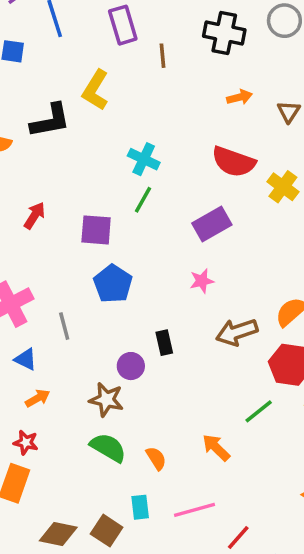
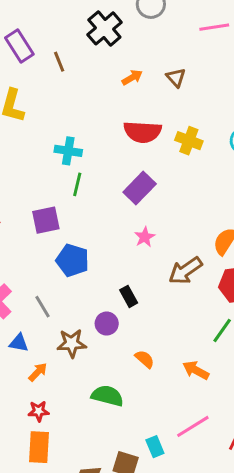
black cross: (224, 33) -> (104, 28), turned -36
brown star: (106, 400) -> (72, 343), moved
orange semicircle: (156, 458) -> (145, 359), moved
cyan rectangle: (140, 507) -> (155, 447), moved

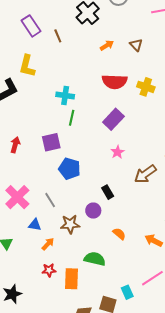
orange rectangle: (39, 447) -> (72, 279), moved

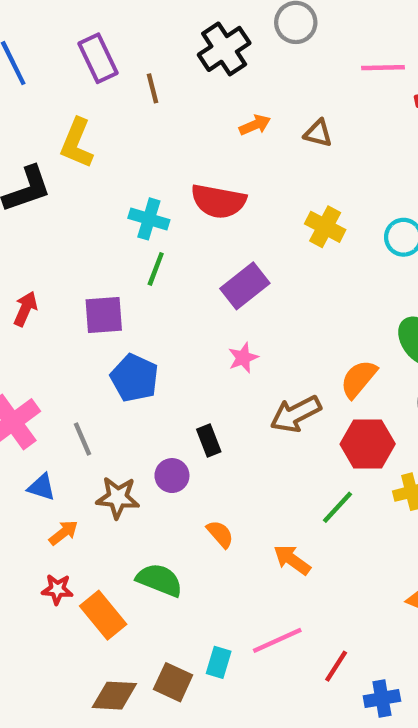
brown triangle: (136, 45) -> (318, 133), turned -40
red semicircle: (115, 82) -> (218, 201), moved
orange rectangle: (72, 279) -> (103, 615), turned -50
cyan rectangle: (127, 292) -> (219, 662), turned 32

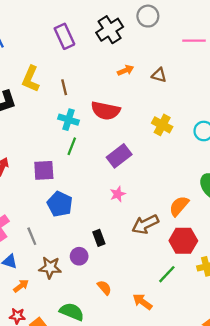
purple rectangle: (98, 58) -> (64, 36), moved
brown line: (153, 88) -> (64, 87), moved

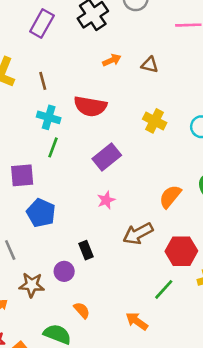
purple rectangle: (64, 36) -> (42, 23), turned 55
orange semicircle: (179, 206) -> (170, 197), moved
orange semicircle: (104, 288) -> (82, 310), moved

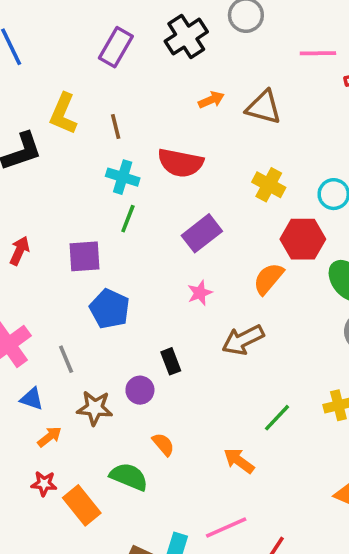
brown triangle: (150, 65) -> (264, 107), size x1.5
orange semicircle: (170, 197) -> (268, 279), moved
red hexagon: (181, 251) -> (303, 239), moved

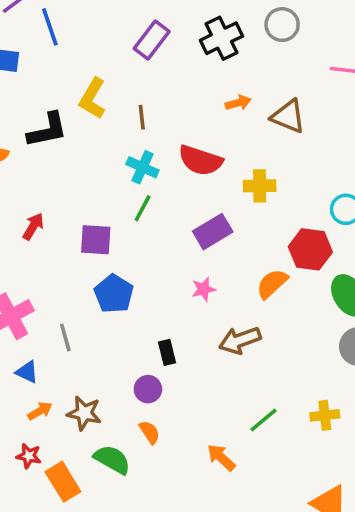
yellow cross: (269, 185) -> (260, 186), moved, turned -36
purple circle: (140, 390) -> (148, 389), moved
brown star: (95, 408) -> (84, 413), moved

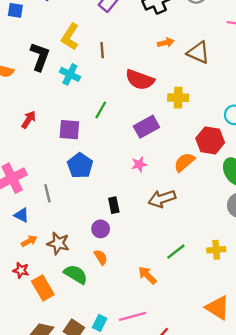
black L-shape: (47, 130) -> (40, 57), turned -60
cyan cross: (142, 167) -> (70, 74), moved

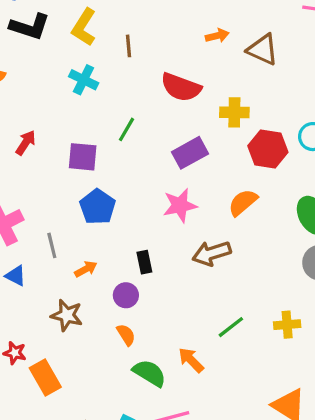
black L-shape: (40, 57) -> (30, 27), moved, turned 88
red hexagon: (210, 140) -> (268, 149), moved
pink star: (139, 164) -> (180, 205), size x1.5
orange arrow: (29, 241) -> (86, 269), moved
green semicircle: (76, 274) -> (149, 373), moved

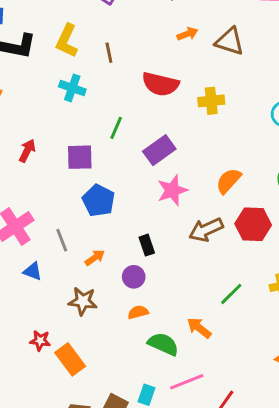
red hexagon: (268, 149) -> (253, 224), moved
purple rectangle: (190, 153) -> (159, 150), moved
orange semicircle: (126, 335) -> (138, 312), turned -66

